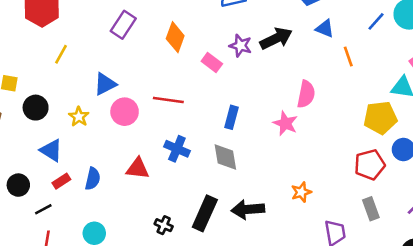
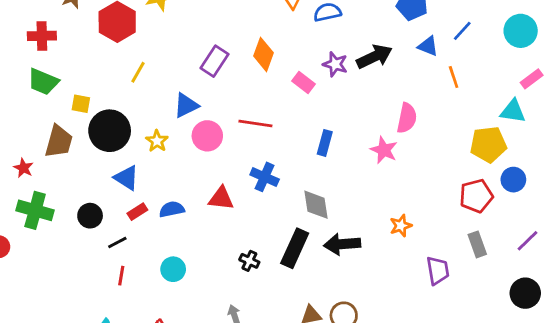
blue line: (376, 21) -> (462, 31), moved
purple rectangle: (123, 25) -> (215, 61), moved
black circle: (36, 108) -> (110, 131), size x1.5
gray diamond: (225, 157) -> (316, 205), moved
blue semicircle: (93, 179) -> (172, 209), turned -115

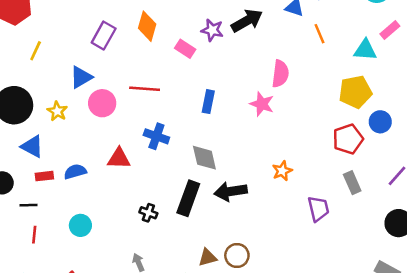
cyan triangle: (513, 111) -> (365, 50), moved
red rectangle: (137, 212) -> (44, 176), turned 30
black line: (117, 242) -> (28, 205), turned 30

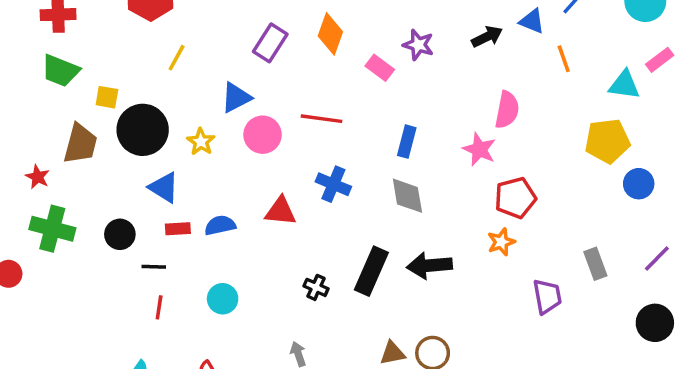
black arrow: (247, 21) -> (487, 37), moved, size x0.7
red pentagon: (348, 139) -> (515, 198), moved
gray diamond: (204, 158) -> (407, 196), moved

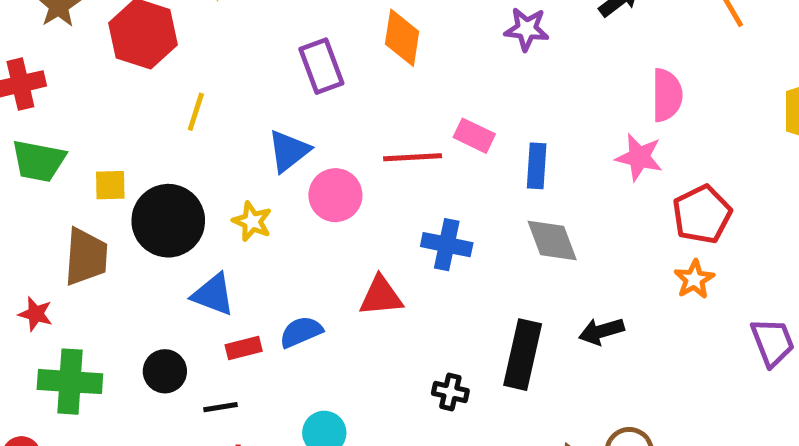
purple rectangle: (270, 43) -> (321, 66), turned -42
pink rectangle: (380, 68) -> (474, 136), moved
black arrow: (429, 266) -> (601, 331), size x0.7

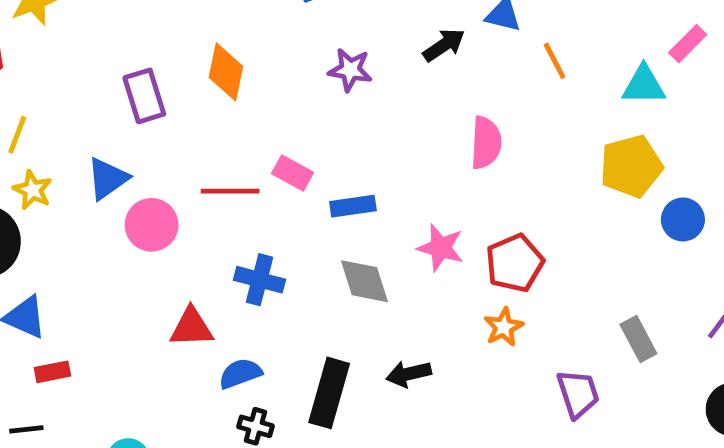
pink star: (639, 157) -> (441, 248), moved
blue rectangle: (537, 166) -> (353, 206), turned 75
yellow star: (252, 221) -> (33, 190), moved
blue semicircle: (301, 332) -> (240, 373), moved

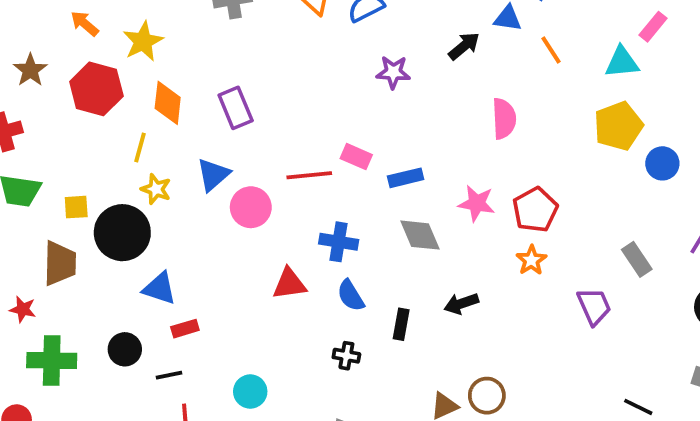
orange diamond: (226, 72) -> (168, 103), moved
blue semicircle: (240, 373) -> (351, 296), moved, turned -96
black rectangle: (329, 393) -> (401, 324), size x0.6

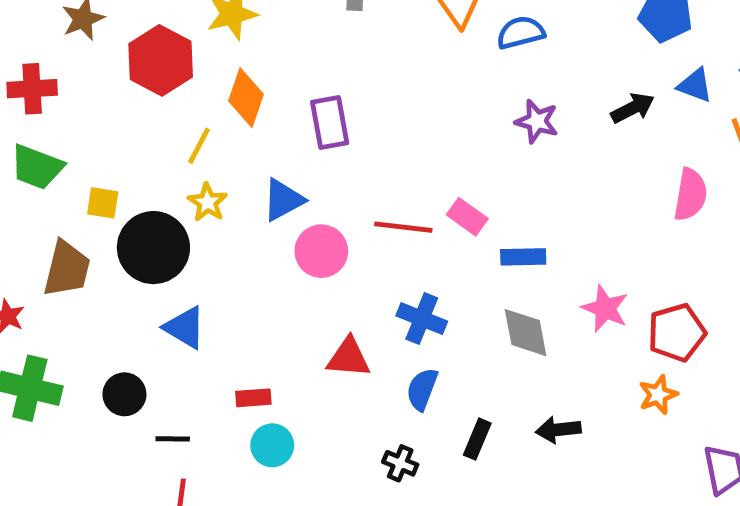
pink semicircle: (504, 119) -> (690, 195), moved
blue semicircle: (351, 296) -> (422, 389), turned 40
red rectangle: (185, 329) -> (253, 398), moved
cyan circle: (250, 392) -> (272, 445), moved

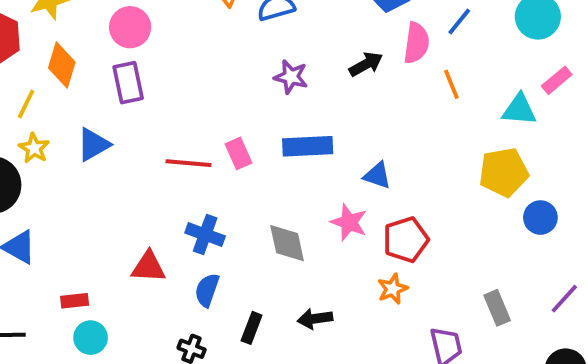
blue triangle: (695, 85) -> (377, 175), moved
pink semicircle: (690, 195) -> (416, 43), moved
pink rectangle: (467, 217) -> (239, 153), turned 32
pink circle: (321, 251) -> (130, 27), moved
blue rectangle: (523, 257) -> (308, 146), moved, size x1.4

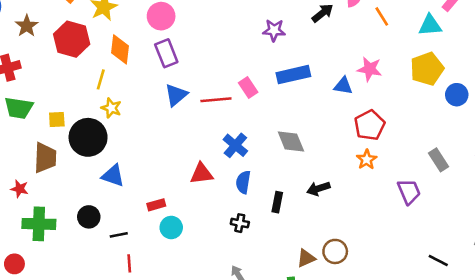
blue triangle: (93, 145) -> (176, 95), moved
pink star: (349, 222) -> (370, 69), moved
blue cross: (205, 234) -> (235, 145), turned 30

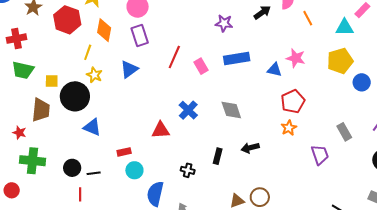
blue triangle: (176, 95) -> (129, 69), moved
red line: (216, 100) -> (174, 57), moved, turned -65
blue semicircle: (243, 182) -> (155, 194), moved, size x1.4
black circle: (89, 217) -> (72, 168), moved
red line: (129, 263) -> (80, 194), moved

